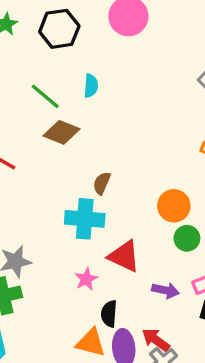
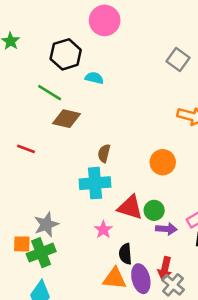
black hexagon: (59, 29) -> (66, 54), moved
cyan semicircle: (91, 86) -> (94, 78), moved, turned -72
green circle: (187, 238) -> (154, 210), moved
red arrow: (156, 340) -> (165, 269), turned -105

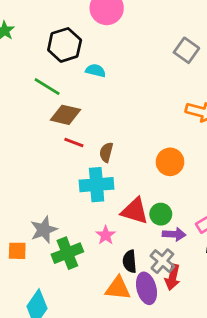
red line: (26, 149) -> (74, 143), moved
green cross: (41, 253) -> (67, 253), moved
gray cross: (173, 285) -> (162, 261), moved

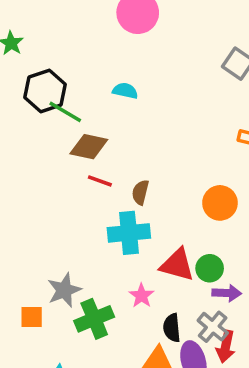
black hexagon: (65, 45) -> (45, 91), moved

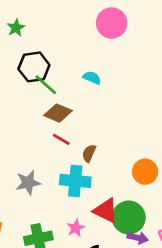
green circle: (210, 268) -> (129, 217), size x1.6
gray star: (64, 290) -> (28, 183), moved

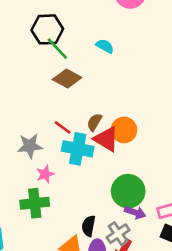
red line: (61, 139) -> (63, 127), moved
orange circle: (145, 172) -> (124, 130), moved
red triangle: (106, 211) -> (106, 139), moved
pink star: (76, 228) -> (45, 174), moved

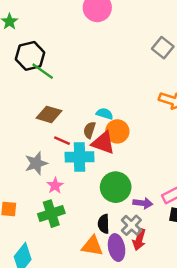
cyan semicircle: (105, 46) -> (105, 114), moved
brown diamond: (67, 79) -> (49, 114), moved
green circle: (128, 191) -> (116, 187), moved

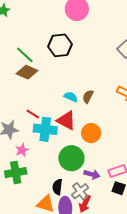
black hexagon: (30, 56) -> (60, 45), moved
brown diamond: (49, 114) -> (27, 72), moved
brown semicircle: (89, 130) -> (88, 97), moved
orange circle: (117, 131) -> (91, 133), moved

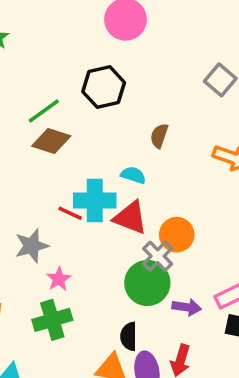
green line: (25, 55) -> (44, 111), turned -72
brown semicircle: (88, 97) -> (159, 136), moved
cyan cross: (45, 129) -> (95, 201), moved
gray cross: (80, 191) -> (158, 256), moved

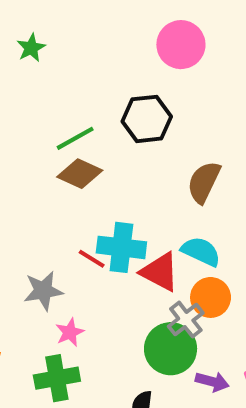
brown semicircle: (159, 136) -> (204, 182), size x1.5
cyan semicircle: (133, 175) -> (201, 251), moved, size x1.4

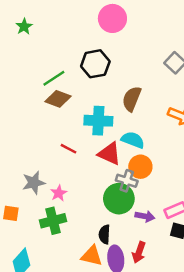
cyan cross: (121, 247) -> (98, 121), moved
gray star: (43, 291) -> (34, 183), moved
gray cross: (186, 320) -> (127, 181), turned -30

